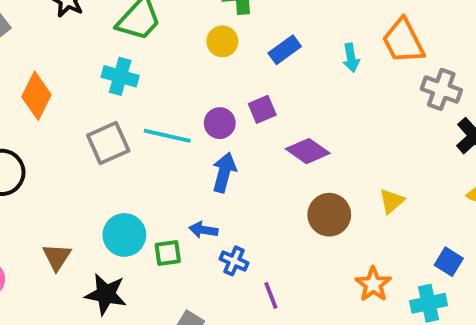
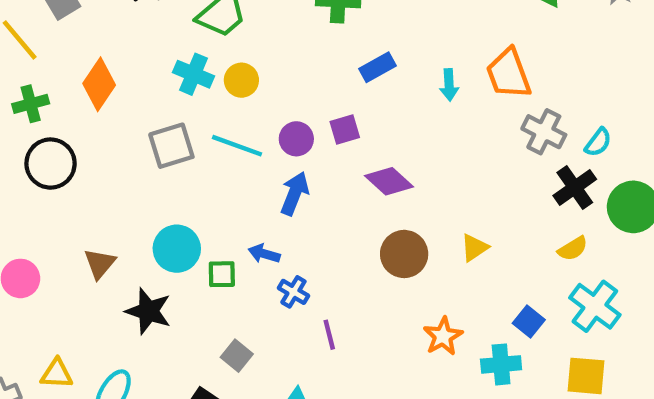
yellow circle: (222, 41) -> (241, 80), moved

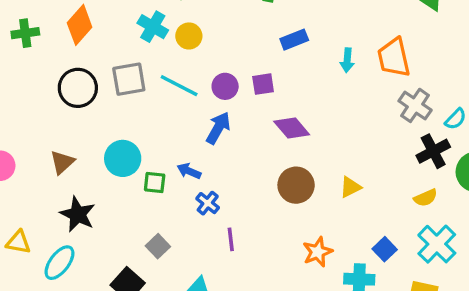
black circle: (51, 164) -> (78, 88), moved
black star: (148, 311) -> (78, 214), moved

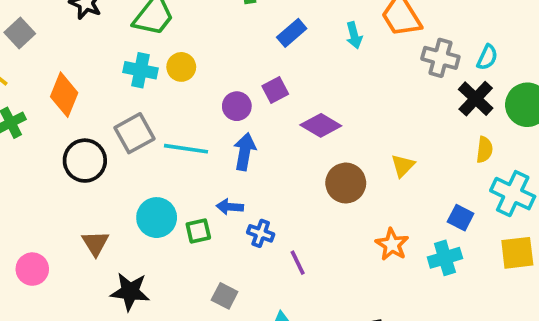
cyan line: (179, 86) -> (186, 149), moved
yellow semicircle: (426, 198) -> (484, 150), turned -40

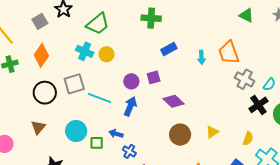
gray square: (20, 33) -> (40, 21), moved
yellow semicircle: (484, 150) -> (248, 139), moved
brown triangle: (95, 243) -> (38, 127), moved

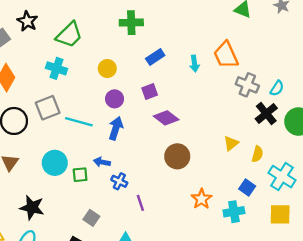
yellow circle: (107, 54) -> (107, 68), moved
purple square: (154, 77) -> (150, 91), moved
yellow triangle: (212, 132) -> (231, 143), moved

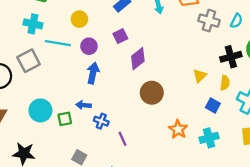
black cross: (266, 113) -> (231, 57), moved, turned 30
purple diamond: (166, 118) -> (138, 59), turned -70
cyan line: (79, 122) -> (58, 43), moved
blue square: (247, 188) -> (213, 105), moved

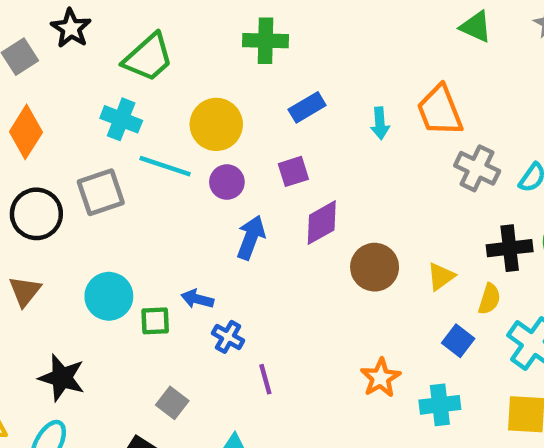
yellow circle: (79, 19) -> (216, 124), size x1.5
blue arrow: (93, 73) -> (251, 238), moved
brown circle: (152, 93) -> (375, 267), moved

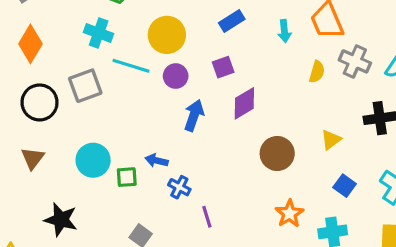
brown circle: (375, 267) -> (277, 153), moved
yellow semicircle: (489, 299) -> (317, 72), moved

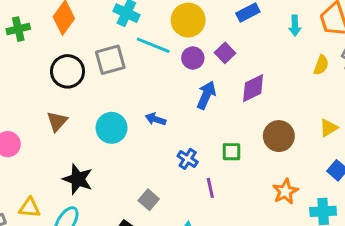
purple square: (223, 67) -> (225, 53), moved, turned -30
blue arrow: (157, 161) -> (156, 119), moved
green square: (127, 177) -> (231, 152), moved

